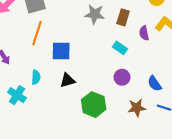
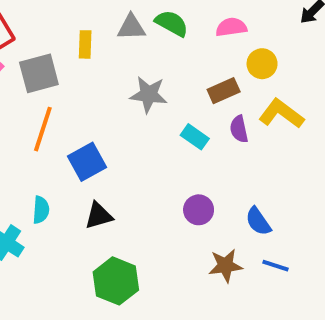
brown rectangle: (123, 17) -> (224, 91), moved, turned 49
cyan rectangle: (120, 48) -> (195, 137), moved
blue square: (61, 51) -> (87, 162), turned -30
green hexagon: (94, 105) -> (116, 281), moved

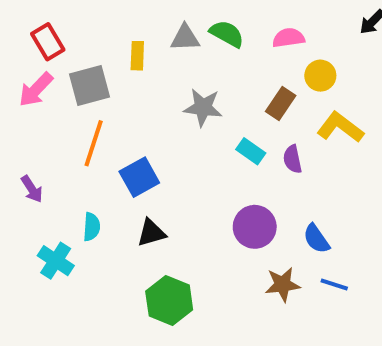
brown rectangle: (224, 91) -> (281, 103), turned -32
purple semicircle: (239, 129) -> (292, 159), moved
purple circle: (199, 210) -> (255, 227), size x1.4

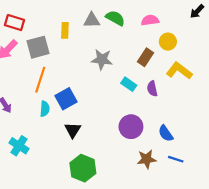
red rectangle: (48, 42) -> (14, 23), turned -42
cyan semicircle: (92, 227) -> (45, 109), moved
black triangle: (151, 233) -> (73, 130), turned -42

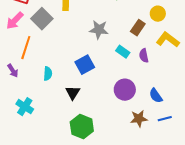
gray square: (38, 47) -> (42, 19), turned -30
orange line: (40, 80) -> (26, 48), moved
blue square: (66, 99) -> (85, 65), moved
blue line: (176, 159) -> (165, 119), turned -32

